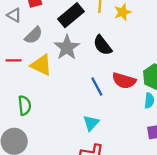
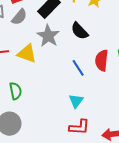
gray semicircle: (34, 35) -> (19, 17), moved
red semicircle: (124, 81) -> (102, 60), turned 85

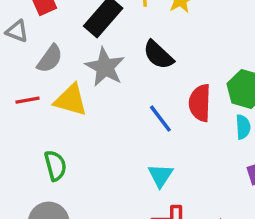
gray semicircle: (19, 17) -> (50, 59), moved

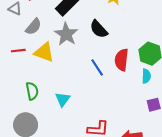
cyan triangle: (160, 175) -> (63, 99), moved

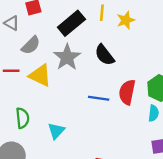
blue line: (97, 67) -> (99, 98), turned -54

